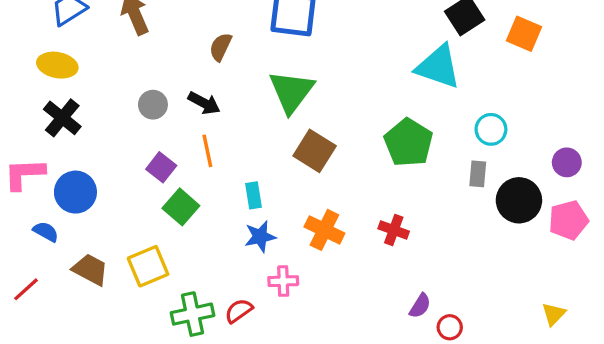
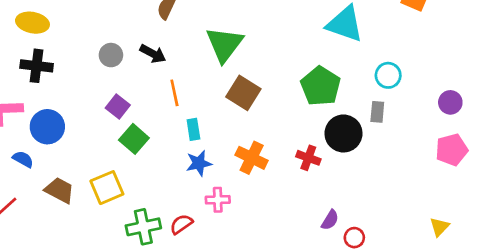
black cross: (62, 118) -> (37, 66), turned -32
orange line: (207, 151) -> (174, 93), moved
black circle: (519, 200) -> (343, 133), moved

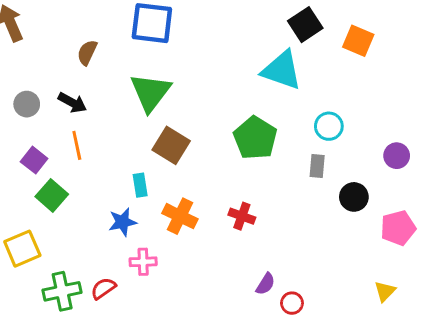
orange line: (174, 93) -> (77, 145), moved
cyan rectangle: (193, 129) -> (140, 185), moved
black circle: (343, 133) -> (354, 197), moved, size x0.7
pink pentagon: (452, 150) -> (398, 228), moved

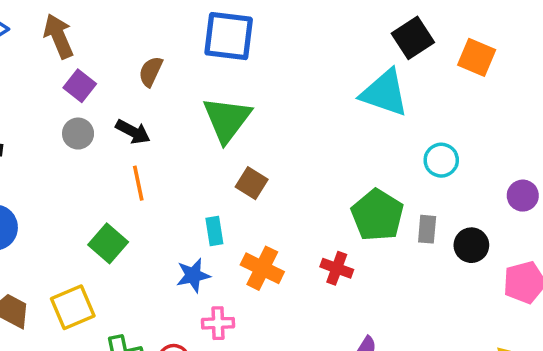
green pentagon: (255, 138) -> (377, 215), moved
brown square: (171, 145) -> (252, 183), size x0.7
purple square: (34, 160) -> (80, 86), moved
gray rectangle: (317, 166) -> (427, 229), moved

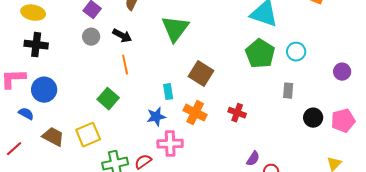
brown square: (252, 183) -> (201, 74), moved, size x1.4
green pentagon: (377, 215) -> (260, 54), moved
black circle: (471, 245) -> (313, 118), moved
pink cross: (218, 323) -> (170, 144), size x1.4

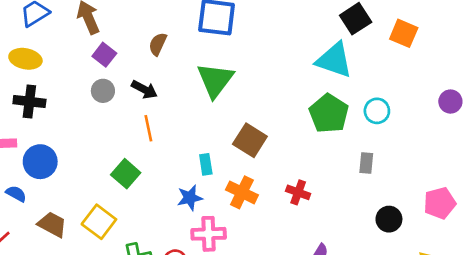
purple circle: (342, 72) -> (450, 102), moved
black circle: (313, 118) -> (389, 219), moved
yellow square: (88, 135) -> (99, 222), turned -30

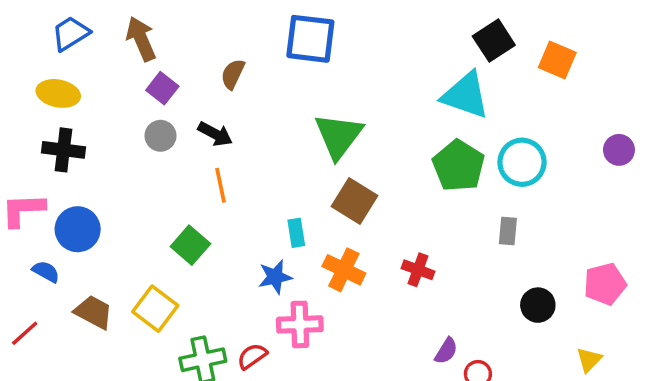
green triangle: (215, 80) -> (339, 136), moved
cyan circle: (377, 111) -> (522, 162), size x1.4

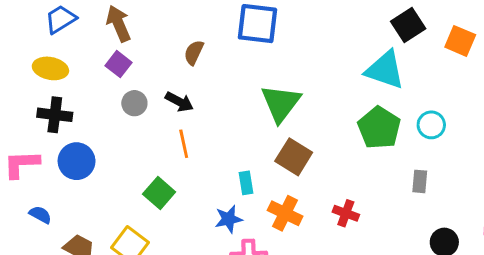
purple square: (162, 88) -> (119, 64), moved
cyan circle: (522, 162) -> (431, 125), size x0.7
blue circle: (78, 229) -> (77, 161), moved

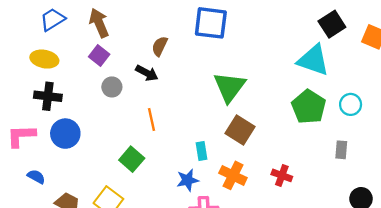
black arrow: (179, 102) -> (147, 73), moved

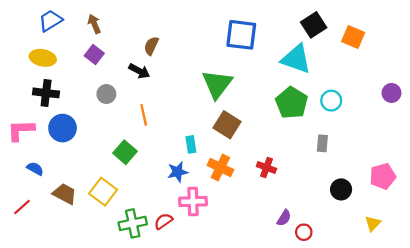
brown arrow: (99, 23) -> (94, 24), size x0.7
blue square: (211, 23) -> (241, 35), moved
gray circle: (112, 87) -> (106, 94), moved

